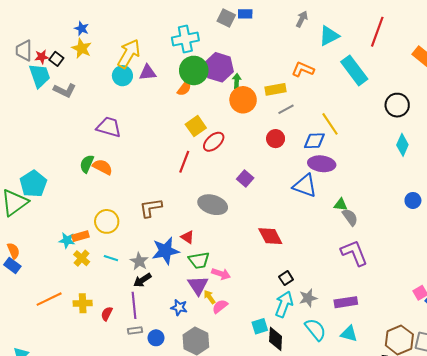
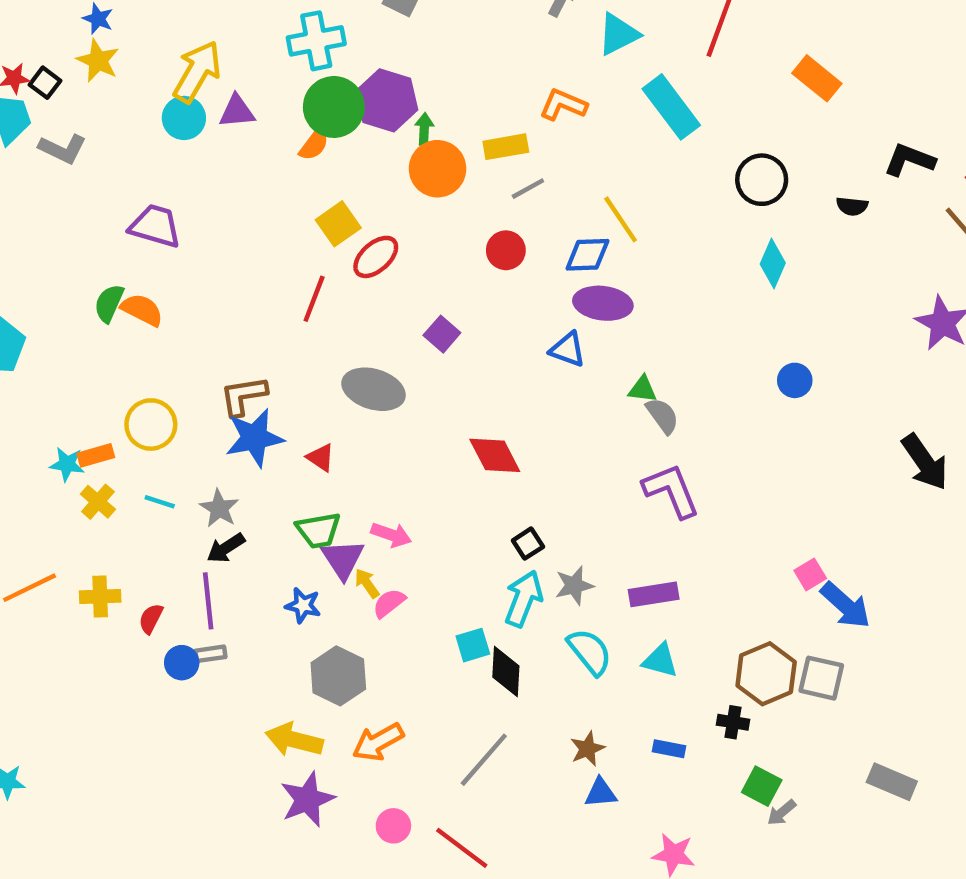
blue triangle: (305, 186) -> (568, 350), size x0.7
blue star: (165, 251) -> (254, 438), moved
green trapezoid: (199, 260) -> (318, 530), moved
blue circle: (156, 338) -> (182, 663), moved

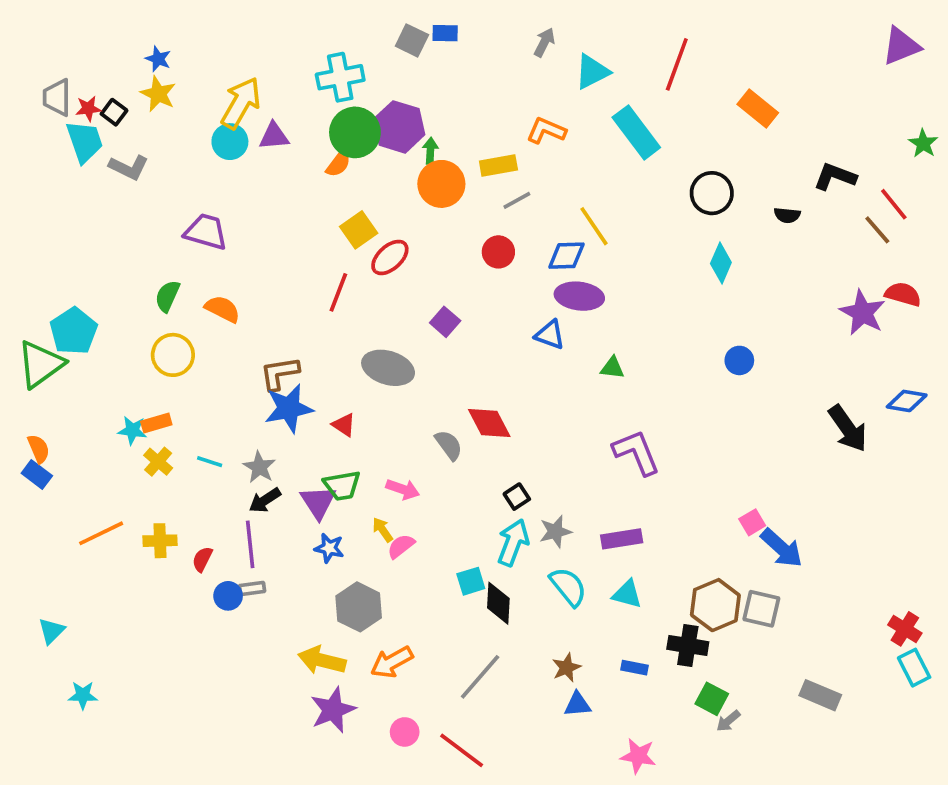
orange semicircle: (142, 310) -> (223, 309), moved
gray semicircle: (662, 416) -> (449, 445), moved
yellow circle: (151, 425) -> (173, 355), moved
purple triangle: (343, 559) -> (318, 502), moved
black cross: (733, 722) -> (688, 646), size x1.5

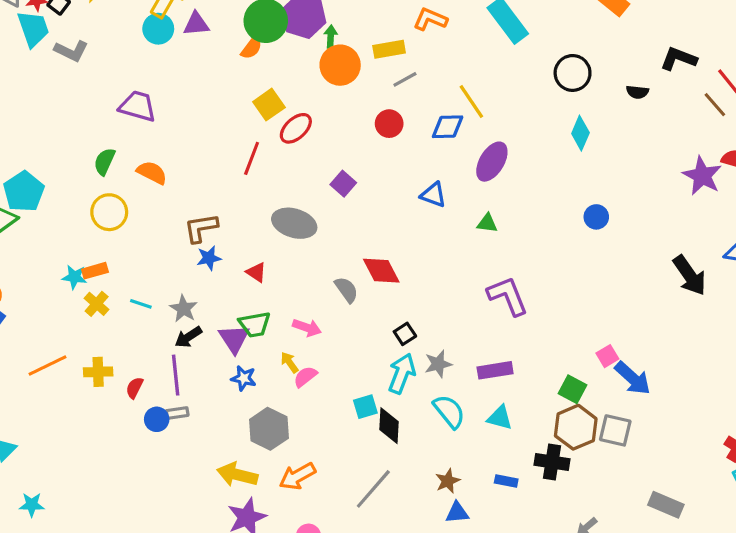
purple ellipse: (579, 296) -> (492, 162), moved, turned -66
blue star: (289, 408) -> (209, 258), size x0.6
green square: (712, 699) -> (573, 389), moved

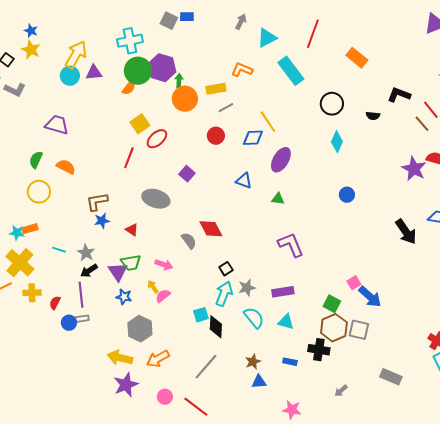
yellow cross: (97, 304) -> (20, 263), moved, size x1.8

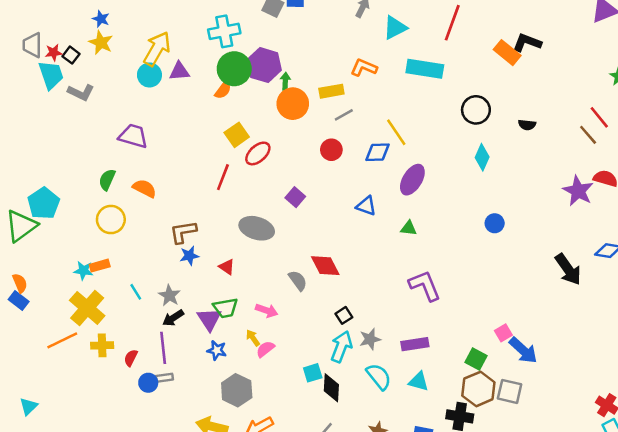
cyan rectangle: (291, 71) -> (425, 69), turned -44
black L-shape: (399, 95) -> (527, 43), moved
cyan line: (59, 250) -> (136, 292), turned 40

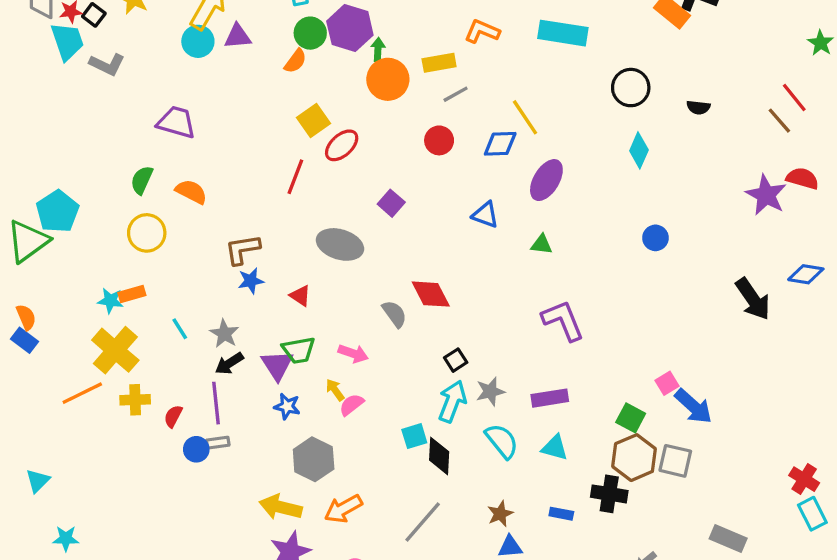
green circle: (234, 69) -> (310, 33), size x0.7

